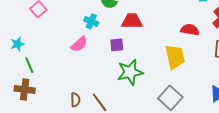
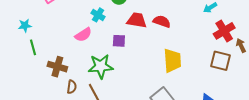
red semicircle: (190, 30) -> (162, 21), moved
green star: (130, 72) -> (101, 66), moved
brown cross: (25, 89) -> (57, 67), moved

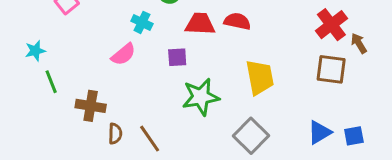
green star: (101, 66) -> (201, 97), moved

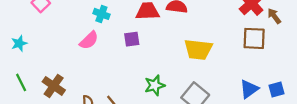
yellow trapezoid: (260, 77) -> (198, 49), turned 112
green line: (51, 82) -> (21, 82), moved
green star: (201, 97) -> (155, 85), moved, size x0.7
brown cross: (91, 106) -> (54, 86), moved, turned 30

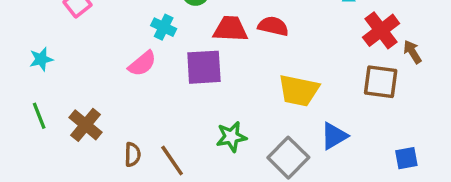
purple square: (132, 39) -> (204, 67), size x1.6
blue triangle: (249, 89) -> (334, 136), moved

